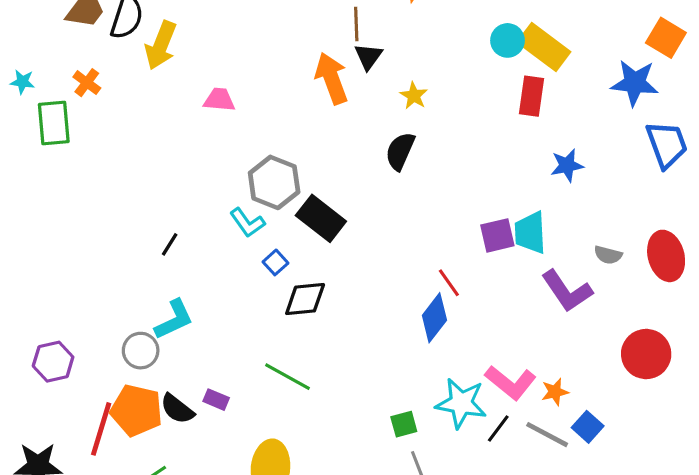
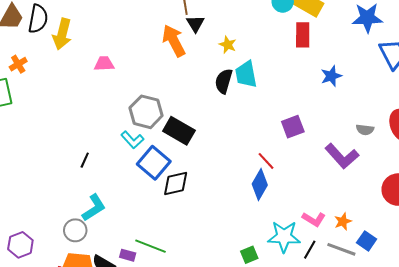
orange cross: (87, 83) -> (18, 64), turned 30
cyan trapezoid: (530, 233) -> (246, 74), moved
blue square: (275, 262) -> (154, 163), size x2.0
green line: (288, 377) -> (151, 246), moved
pink L-shape: (511, 383) -> (314, 219), size x0.7

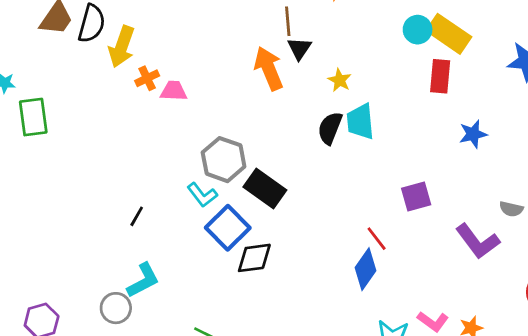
orange cross: (18, 64) -> (147, 78), moved

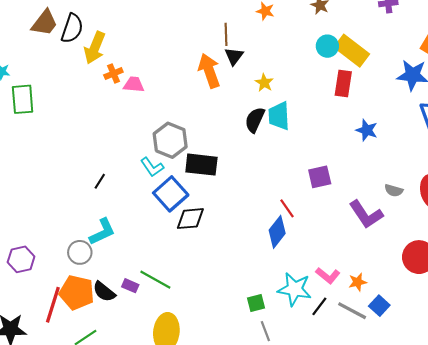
blue star: (473, 134) -> (367, 130), turned 30
black rectangle: (265, 188) -> (201, 165), turned -32

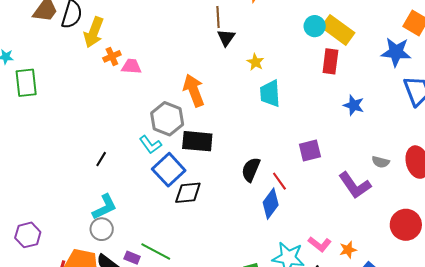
orange arrow: (209, 71) -> (194, 90), moved
black semicircle: (255, 120) -> (251, 170), moved
gray circle: (80, 252) -> (102, 229), moved

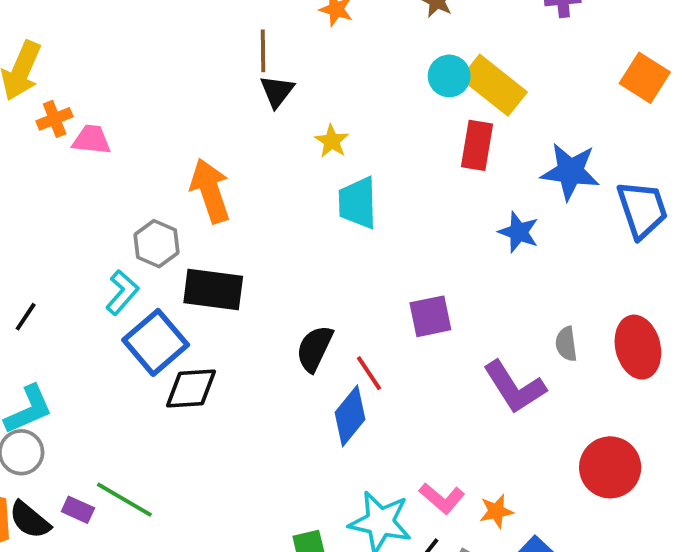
blue star: (396, 52) -> (570, 172), moved
gray hexagon: (167, 119) -> (157, 244), size x0.7
cyan L-shape: (150, 145) -> (122, 292), turned -105
gray semicircle: (381, 162) -> (566, 344), turned 66

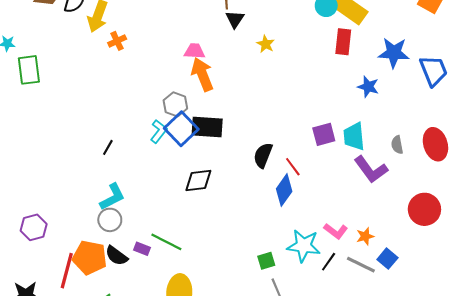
pink trapezoid: (92, 140) -> (195, 51), moved
cyan trapezoid: (358, 203) -> (354, 136), moved
blue square: (156, 342) -> (181, 129), moved

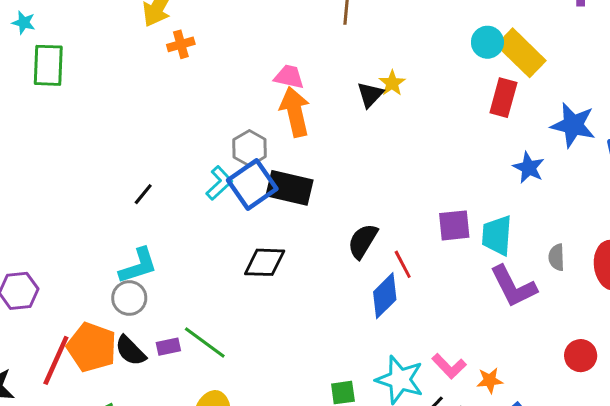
black triangle: (235, 19) -> (370, 95), moved
red circle: (424, 209) -> (581, 356), size x0.7
purple rectangle: (142, 249) -> (168, 347), turned -42

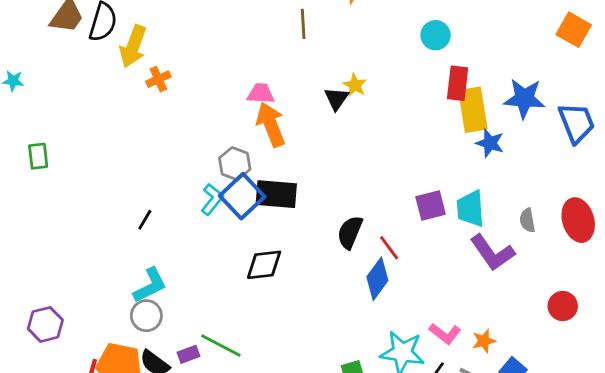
yellow rectangle: (521, 53) -> (473, 110), moved, turned 45
green rectangle: (48, 65) -> (38, 156), moved, size x0.7

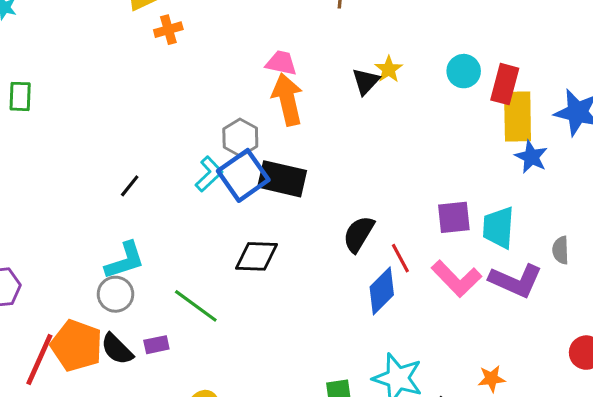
cyan circle: (436, 35) -> (464, 71), moved
purple L-shape: (492, 253) -> (516, 281), turned -39
pink L-shape: (445, 334) -> (456, 279), moved, size x1.4
green line: (221, 346) -> (196, 306), moved

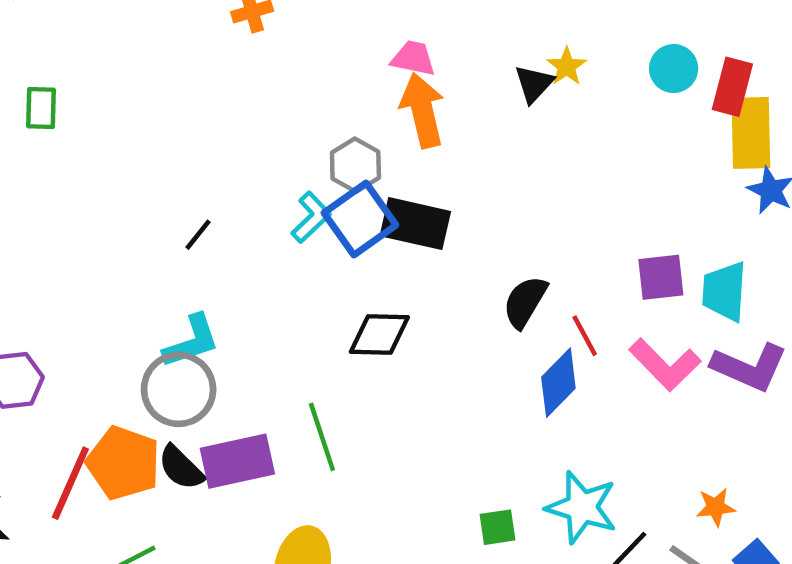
gray circle: (115, 294) -> (179, 389), size x1.4
green line: (196, 306) -> (322, 437), moved, turned 36
purple rectangle: (156, 345) -> (237, 461), size x2.0

